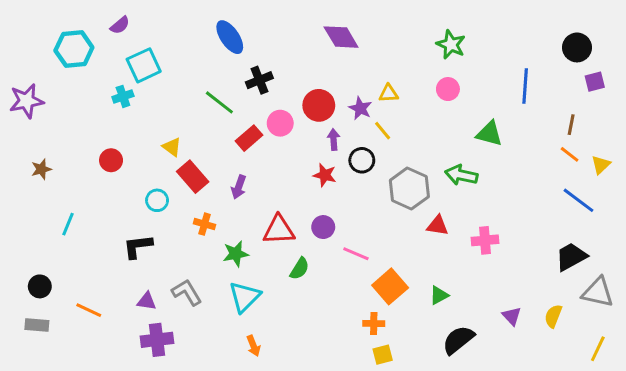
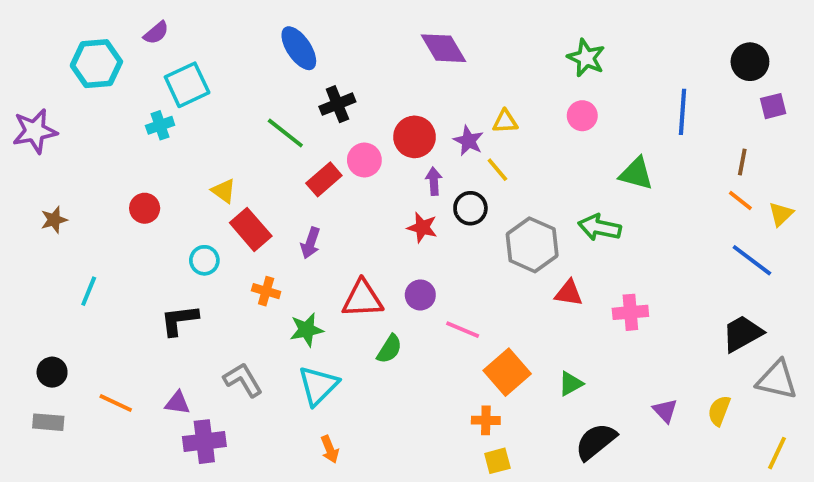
purple triangle: (147, 301) -> (177, 403), moved

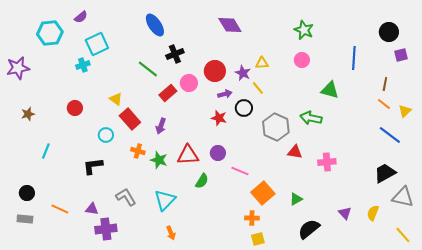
purple arrow: (434, 181) -> (225, 94), turned 80
green star: (307, 330) -> (159, 160), moved, turned 30
yellow line: (777, 453) -> (403, 235), turned -66

